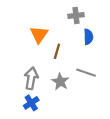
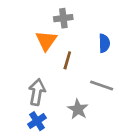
gray cross: (76, 15) -> (63, 18), moved
gray star: (60, 82) -> (78, 109), moved

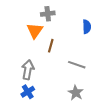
blue semicircle: (104, 43) -> (87, 27), moved
gray star: (78, 109) -> (76, 93), moved

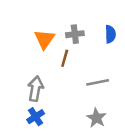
gray cross: (48, 14) -> (75, 34), moved
gray line: (77, 65) -> (98, 82), turned -30

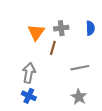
blue cross: (36, 117) -> (29, 96), turned -32

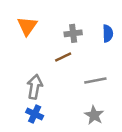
orange triangle: (36, 32) -> (27, 26), moved
brown line: (53, 48) -> (63, 57), turned 48

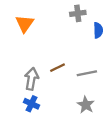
gray cross: (73, 33) -> (78, 13), moved
brown line: (63, 57) -> (57, 68), moved

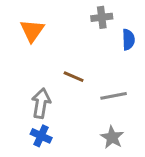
brown line: (57, 68) -> (74, 77), moved, turned 49

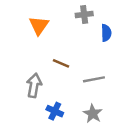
orange triangle: (32, 31) -> (39, 26), moved
blue cross: (41, 136) -> (55, 111), moved

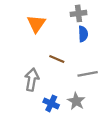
blue semicircle: (106, 33) -> (83, 34), moved
gray star: (93, 114) -> (76, 101), moved

